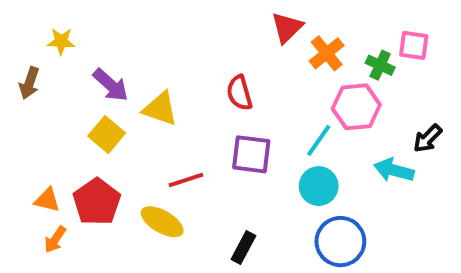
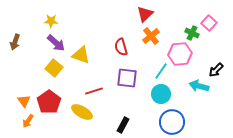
yellow star: (61, 41) -> (51, 21), moved
pink square: (414, 45) -> (209, 23), turned 35
orange cross: (327, 53) -> (151, 36), moved
orange triangle: (47, 200) -> (24, 101), turned 40

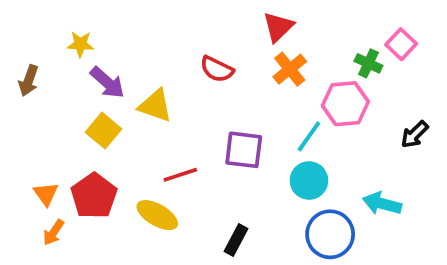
yellow star: (51, 21) -> (80, 44), moved
red semicircle: (121, 47) -> (217, 69), moved, turned -48
cyan arrow: (199, 86) -> (382, 204), moved

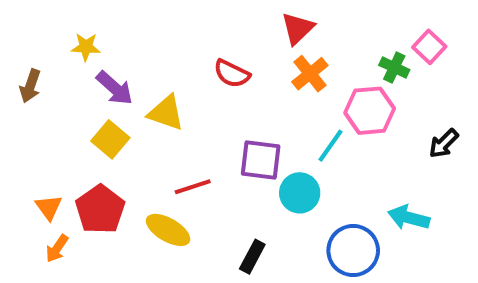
cyan circle: (309, 181) -> (300, 193), moved

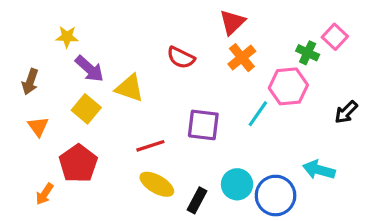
brown arrow: (30, 86) -> (30, 82), moved
cyan circle: (300, 193) -> (237, 184), moved
orange triangle: (49, 207) -> (38, 127), moved
yellow ellipse: (168, 230) -> (157, 184), moved

